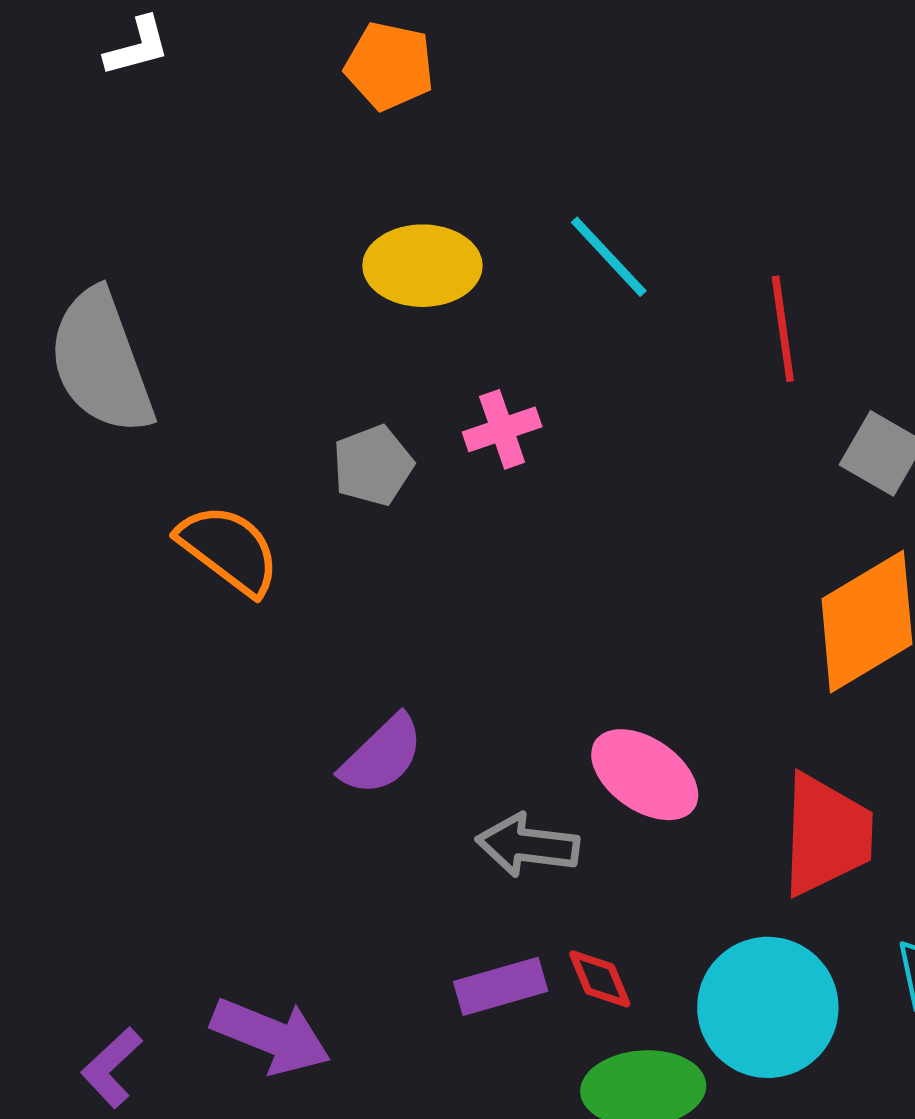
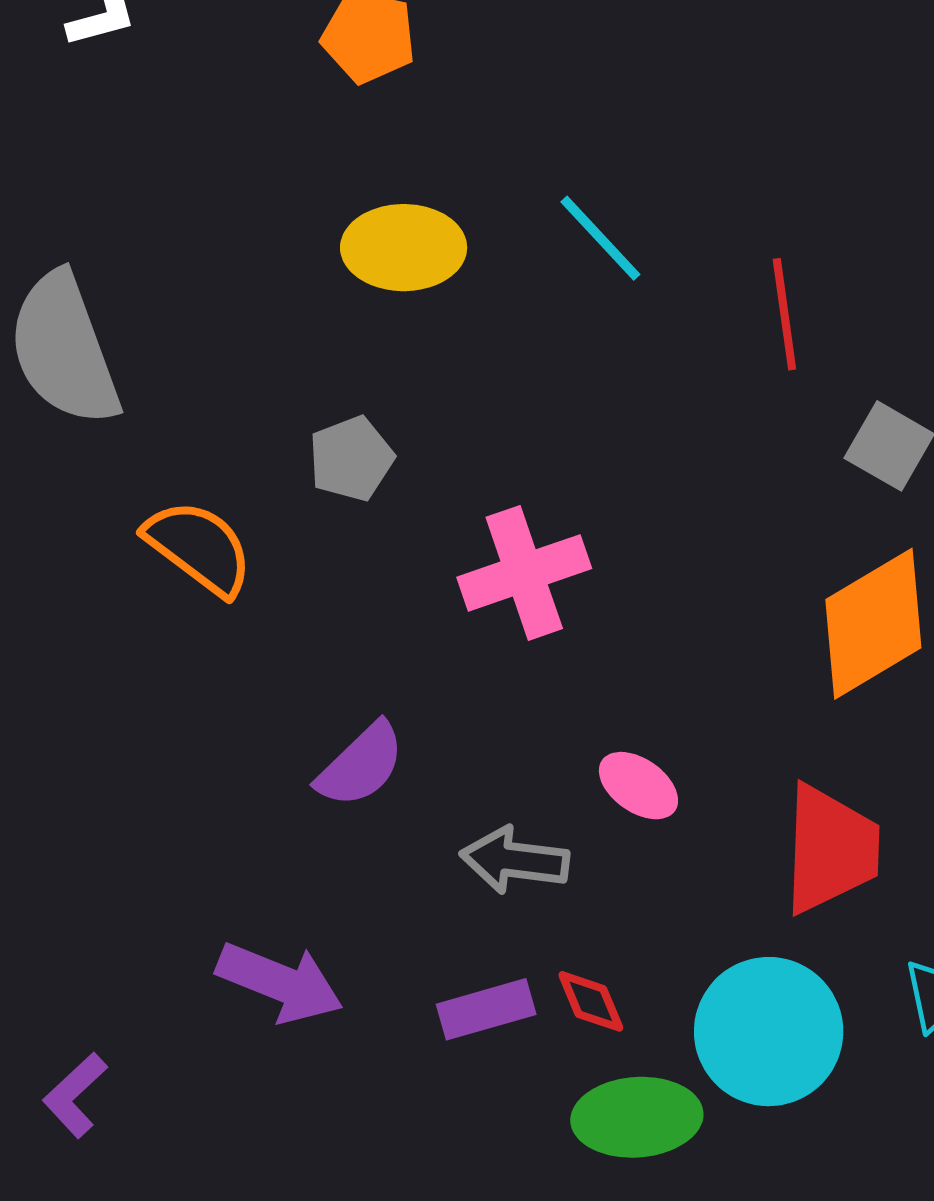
pink cross: (502, 429) -> (524, 573), moved, size x1.6
pink ellipse: (645, 775) -> (638, 786), size x0.7
purple arrow: (271, 1036) -> (280, 982), moved

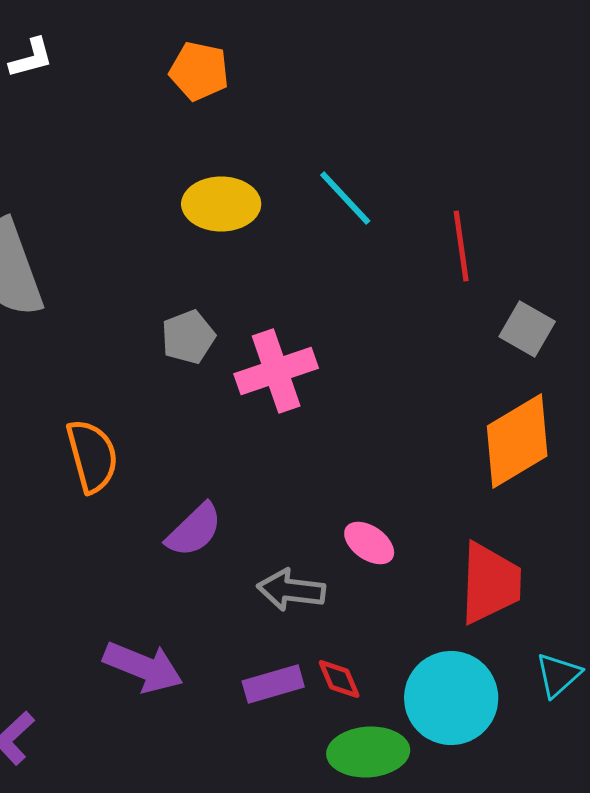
orange semicircle: (199, 548) -> (92, 456), moved, turned 38
pink cross: (524, 573) -> (276, 371), moved

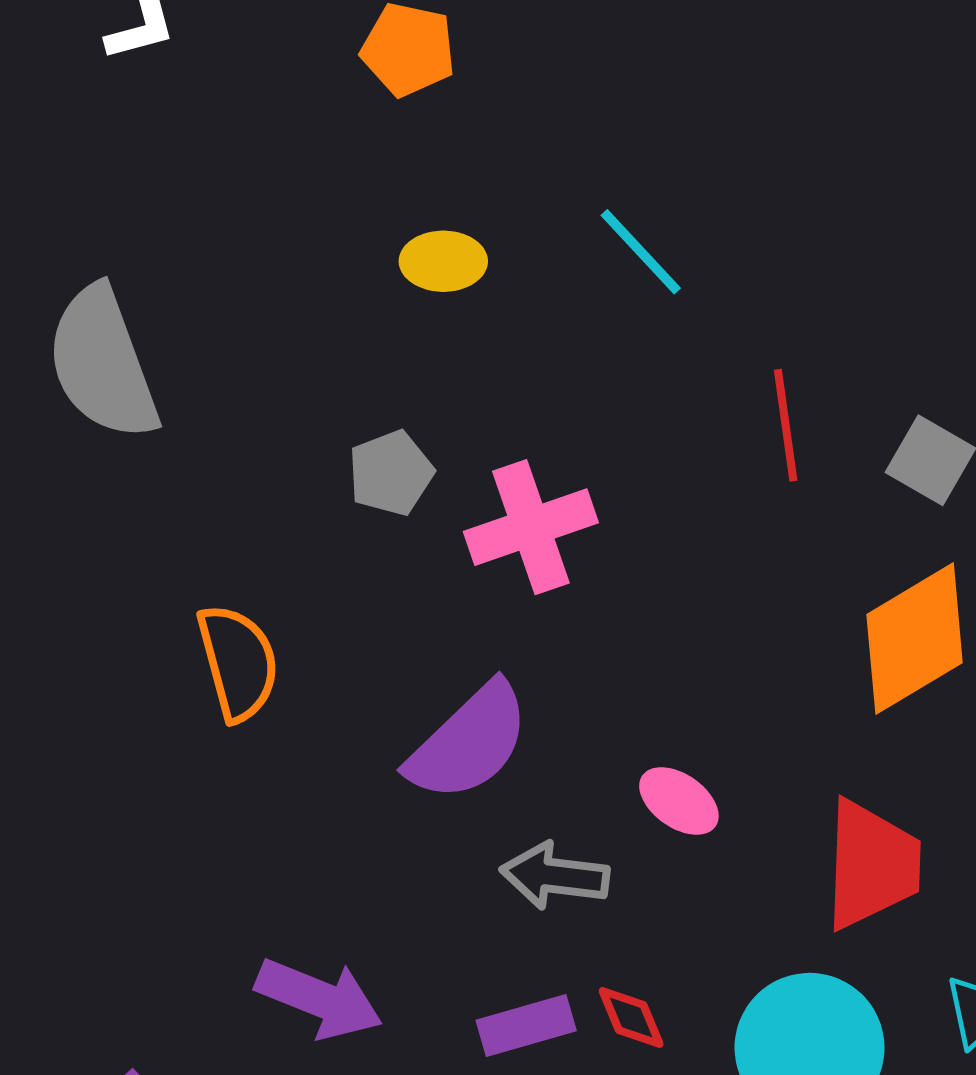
yellow ellipse: (221, 204) -> (443, 261), size x0.7
red line: (461, 246) -> (786, 425), moved
purple semicircle: (194, 530) -> (469, 742), moved, size x1.4

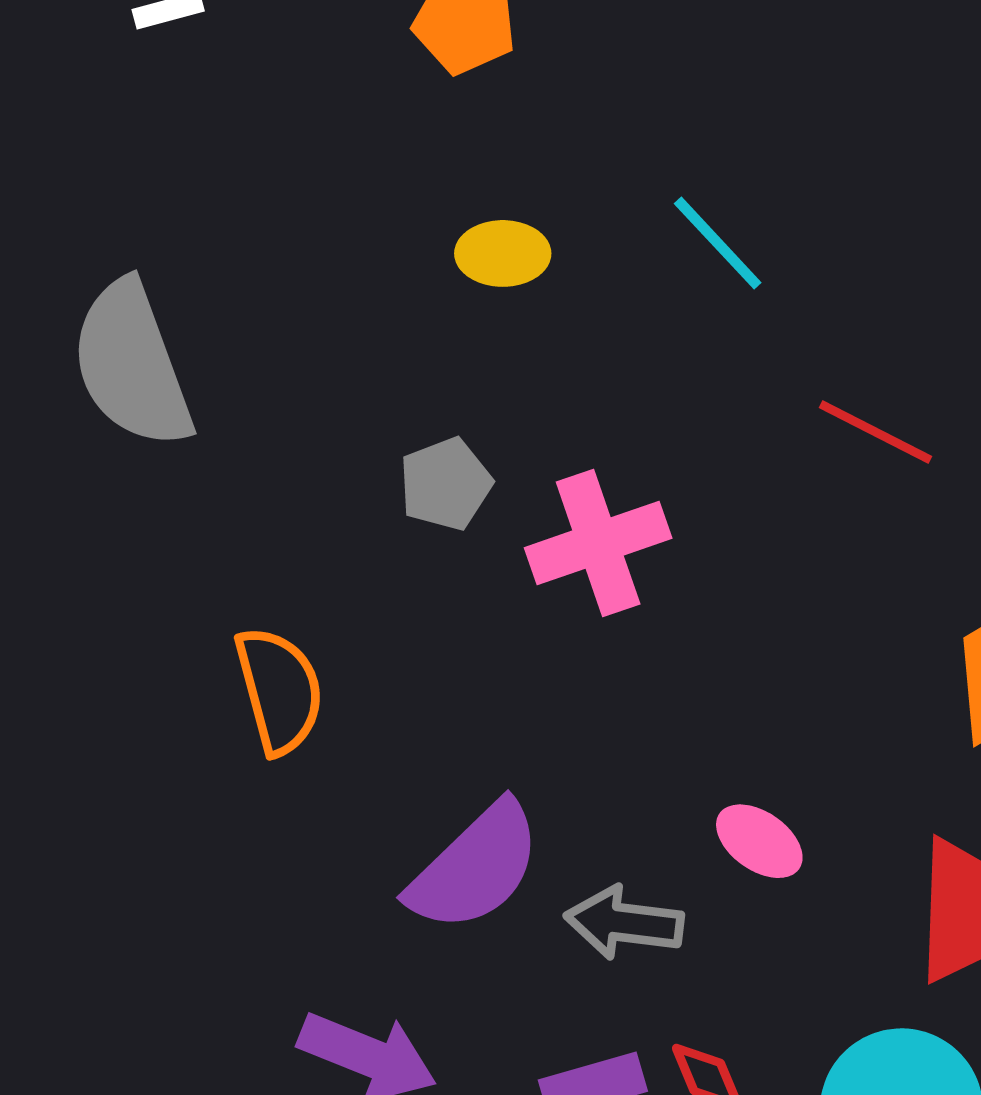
red line: (786, 425) -> (875, 432), turned -55
purple semicircle: (469, 742) -> (475, 867), moved

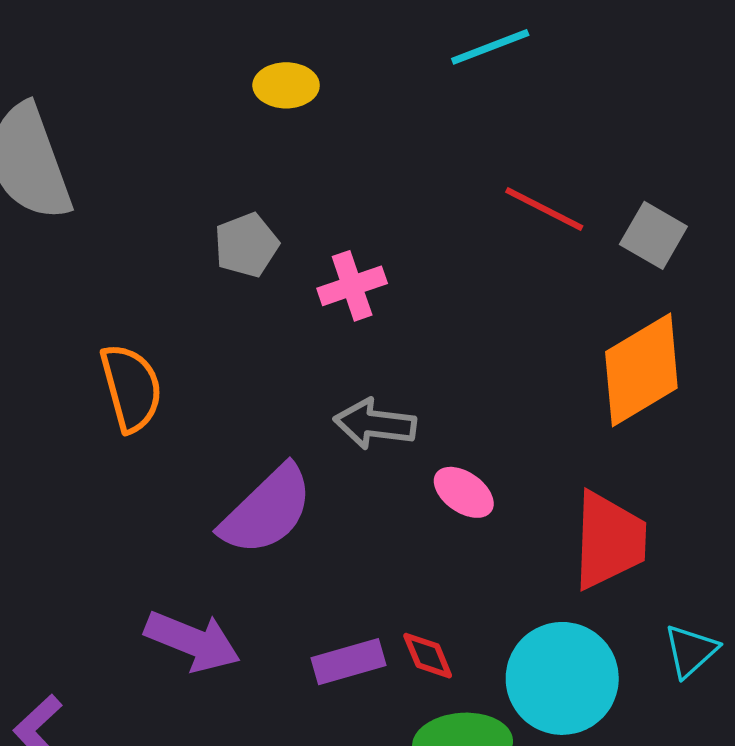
cyan line: (718, 243) -> (490, 47), moved, turned -68
pink cross: (598, 543) -> (352, 286), size x0.7
gray arrow: (624, 923) -> (375, 424), moved

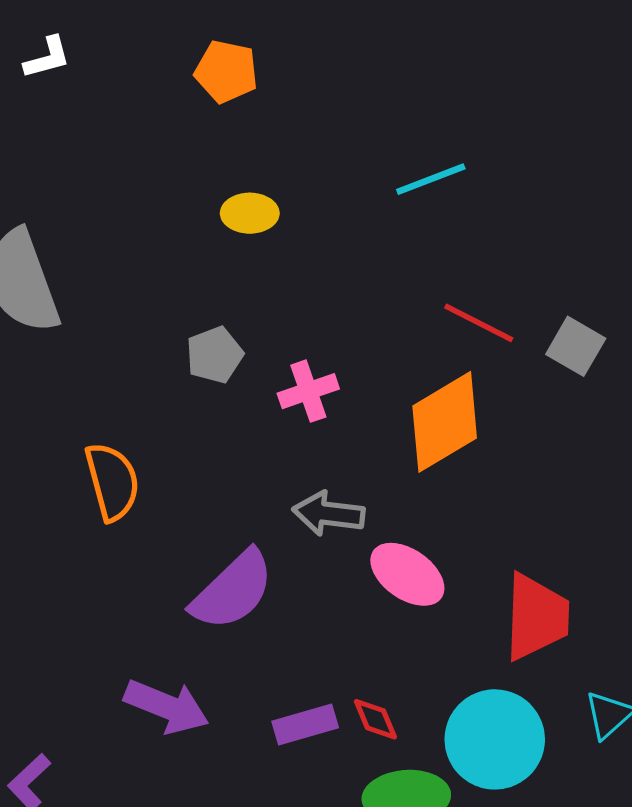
orange diamond: (641, 370) -> (445, 422), moved
pink ellipse: (464, 492) -> (407, 574), size x1.4

